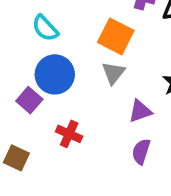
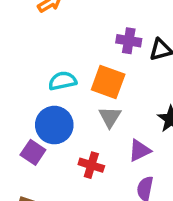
cyan semicircle: (45, 28) -> (63, 81), moved, turned 128
red cross: (69, 134) -> (91, 165), moved

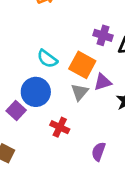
cyan semicircle: (63, 81) -> (47, 59), turned -140
purple triangle: (140, 150) -> (103, 82), moved

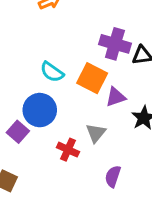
purple cross: (103, 35) -> (115, 44), size x1.4
gray triangle: (80, 92) -> (96, 133), moved

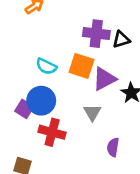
purple triangle: (116, 97) -> (104, 79), size x1.4
purple square: (18, 132) -> (24, 109), moved
red cross: (68, 150) -> (52, 132), moved, size x1.4

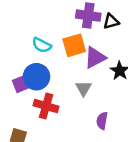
orange square: (82, 66) -> (74, 45), turned -35
purple square: (24, 109) -> (21, 84), turned 35

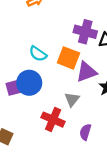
orange square: (74, 45) -> (68, 58), turned 30
red cross: (46, 106) -> (53, 120), moved

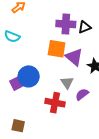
cyan semicircle: (38, 54) -> (12, 37), moved
purple triangle: (86, 72) -> (74, 57), turned -48
purple semicircle: (85, 132) -> (82, 94), moved, turned 48

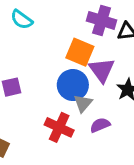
blue circle: (29, 76) -> (73, 85), moved

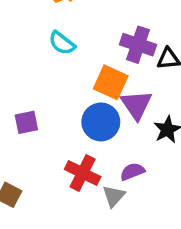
cyan semicircle: (22, 20) -> (62, 43), moved
gray triangle: (83, 103) -> (114, 196), moved

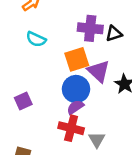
orange square: (111, 82) -> (77, 59), turned -30
purple semicircle: (132, 172) -> (75, 107), moved

